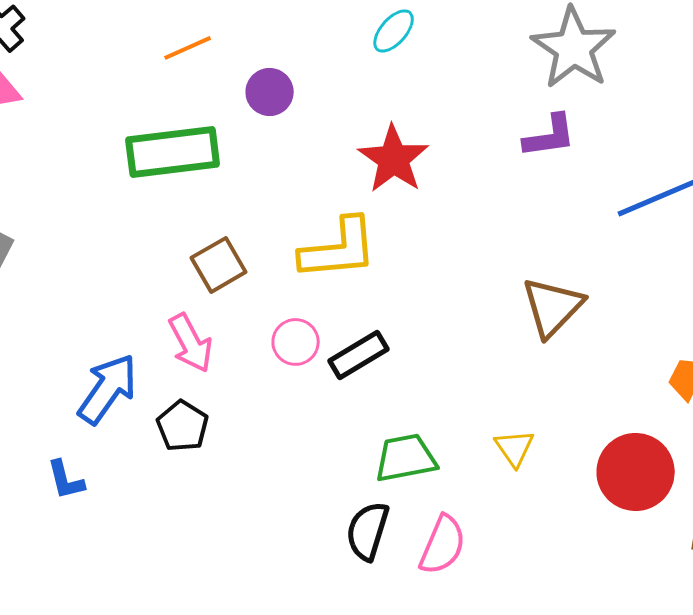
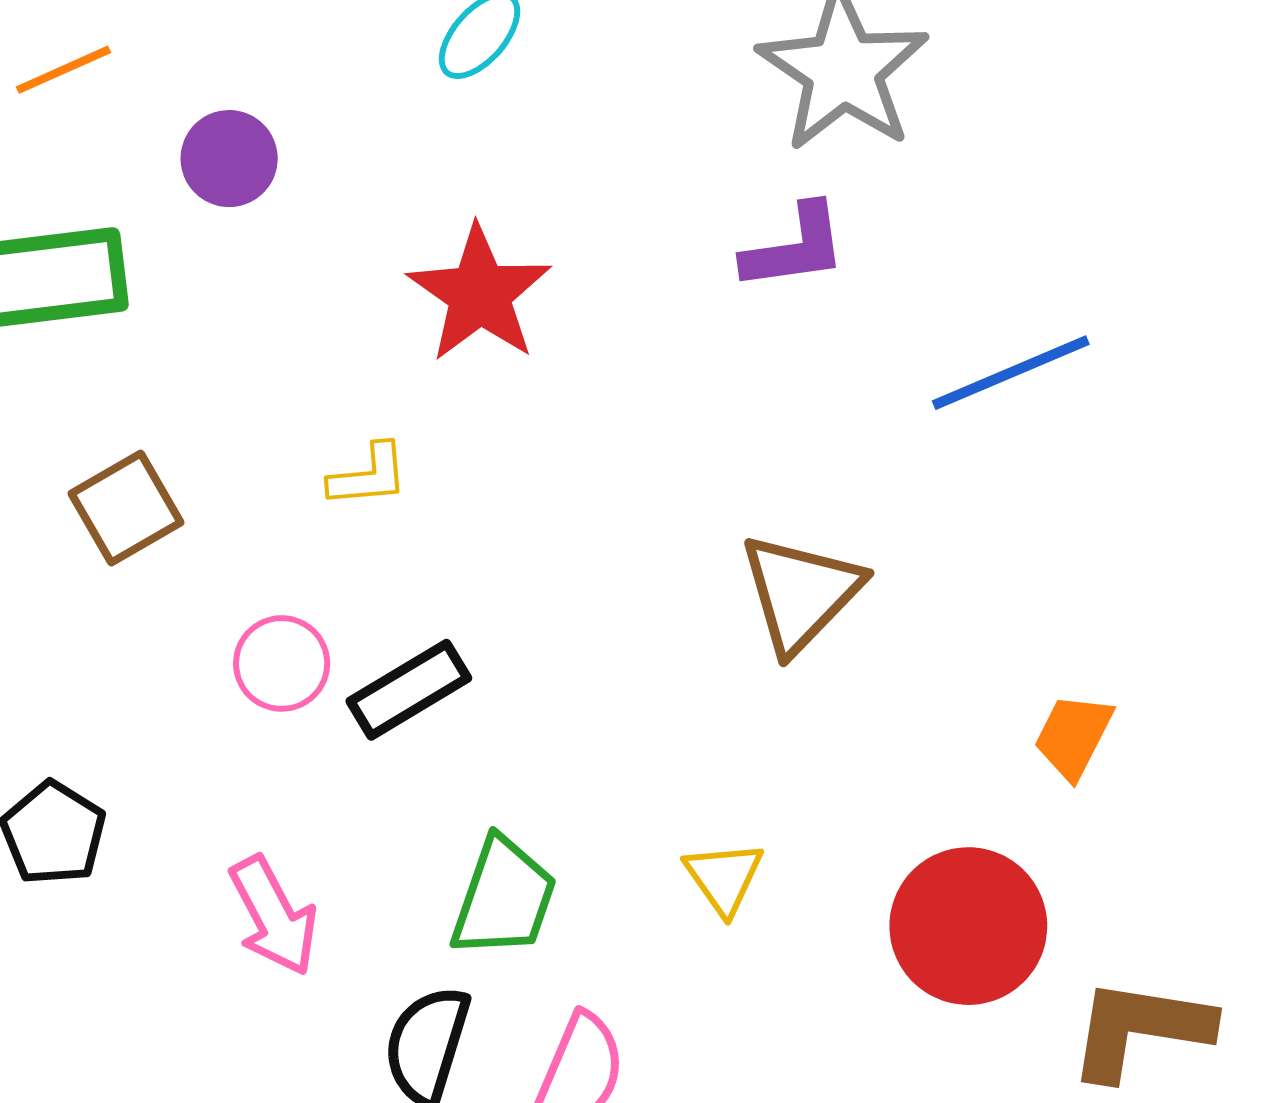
yellow L-shape: (339, 249) -> (368, 476), size x0.5
pink arrow: (191, 343) -> (274, 916), moved
green trapezoid: (406, 458) -> (504, 898), turned 120

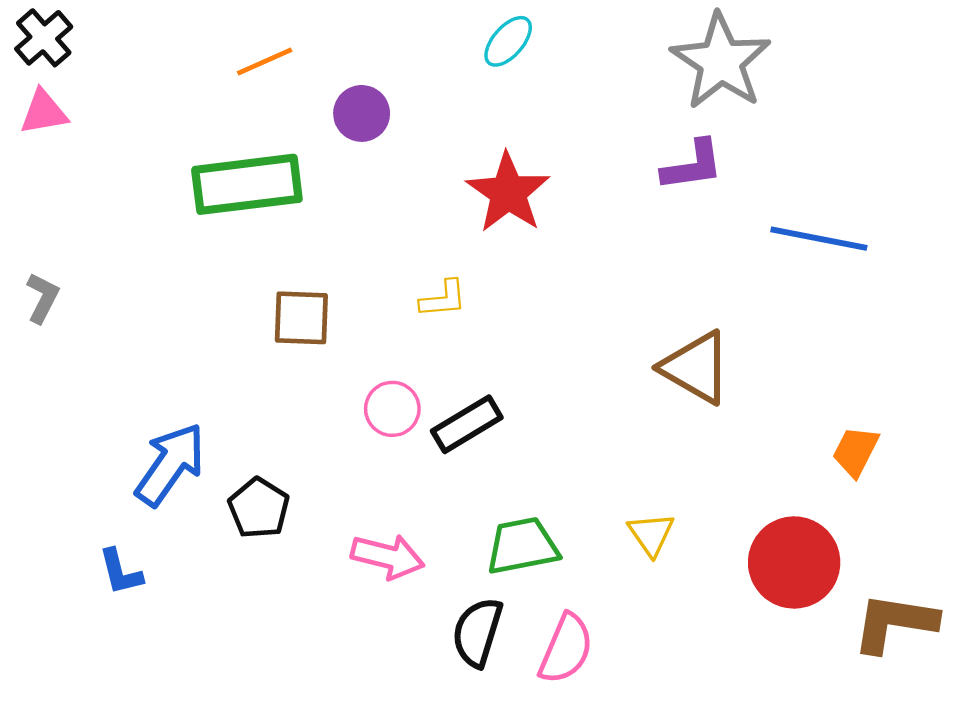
blue line: (1011, 373) -> (819, 239), turned 34
brown square: (126, 508) -> (301, 318), turned 32
brown triangle: (801, 593) -> (696, 368), turned -44
green trapezoid: (504, 898) -> (522, 546), turned -120
pink arrow: (274, 916) -> (388, 557), turned -48

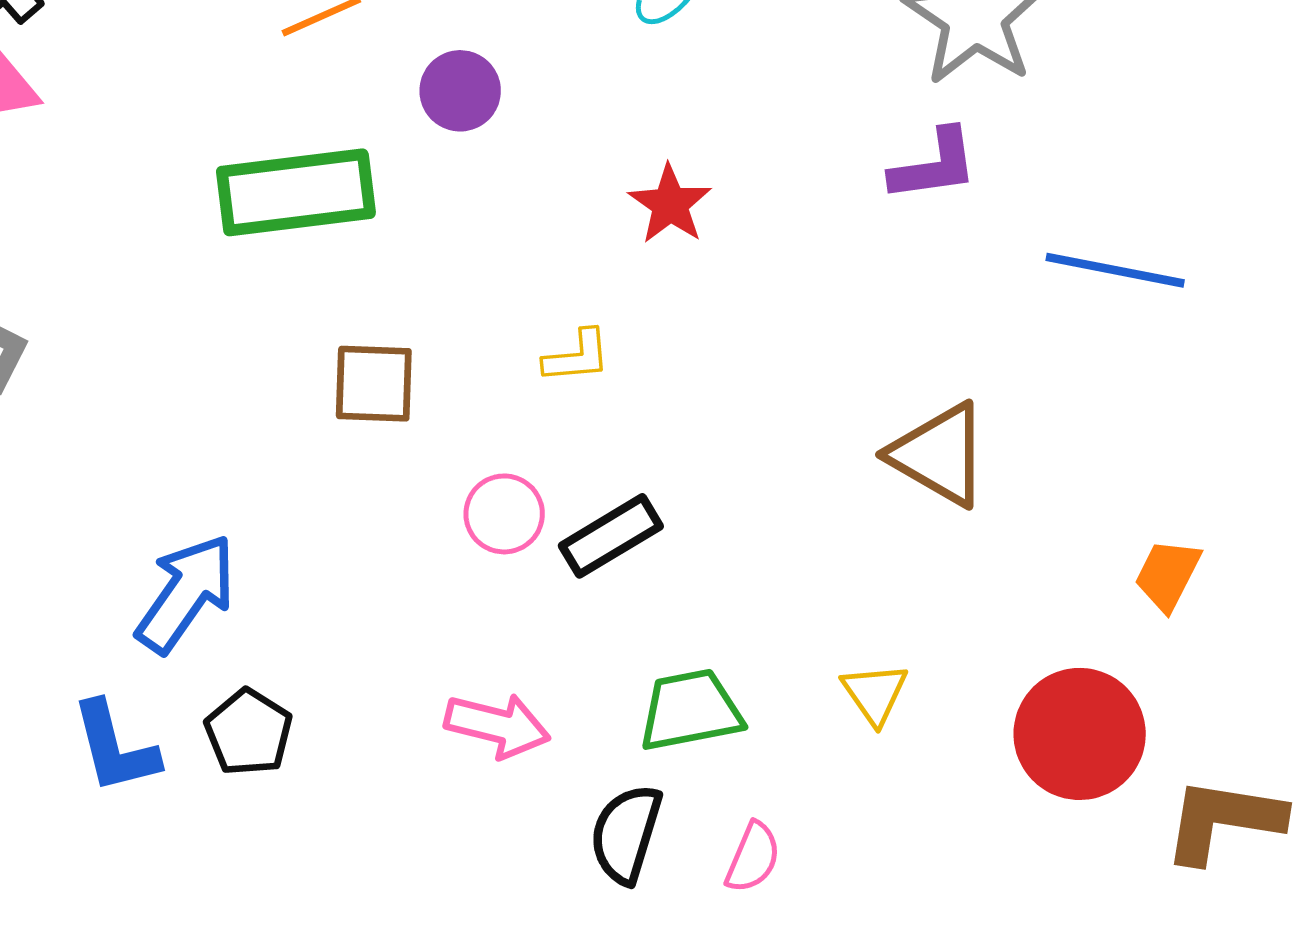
red star: (508, 193) -> (670, 204), size x0.7
black pentagon: (259, 508) -> (249, 732), moved
blue L-shape: (121, 572) -> (115, 748), size x1.4
pink semicircle: (566, 649) -> (753, 858), size x0.7

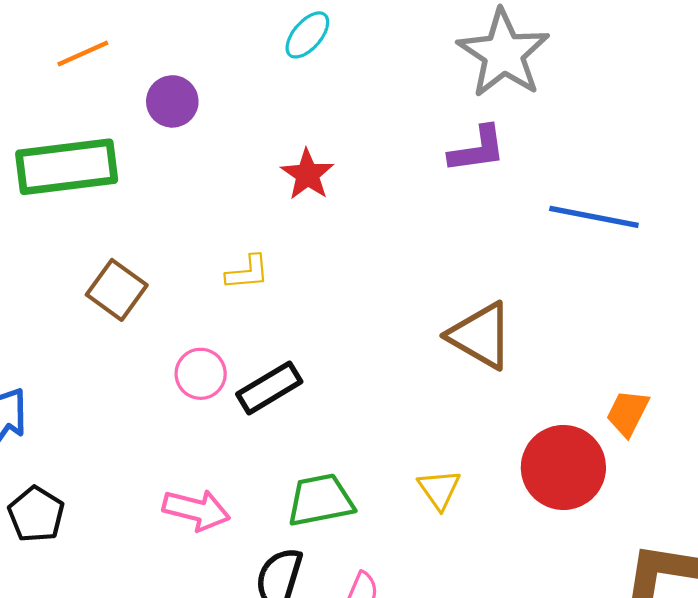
brown square: (374, 384) -> (117, 290), turned 34
red circle: (1080, 734) -> (563, 467), moved

